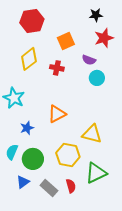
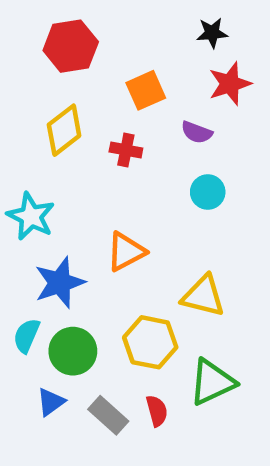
cyan circle: (97, 78) -> (208, 192), moved
blue star: (27, 128) -> (60, 283), size x1.6

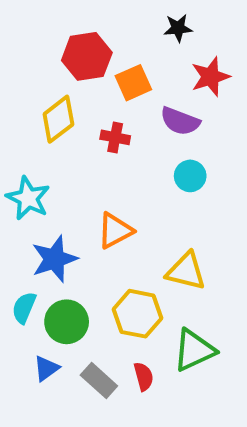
black star: (212, 33) -> (178, 28), moved
red hexagon: (71, 46) -> (87, 56), moved
purple semicircle: (197, 132) -> (180, 121), size x1.4

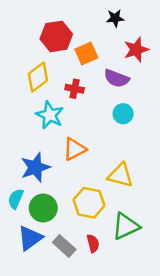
cyan star: (28, 198) -> (50, 115), moved
blue triangle: (46, 368) -> (30, 238), size x1.5

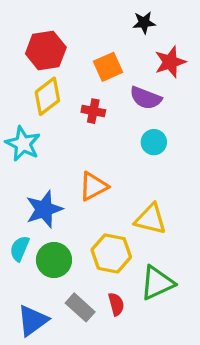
red hexagon: (56, 36) -> (46, 50), moved
cyan star: (50, 115) -> (23, 144), moved
blue triangle: (30, 238) -> (33, 321), moved

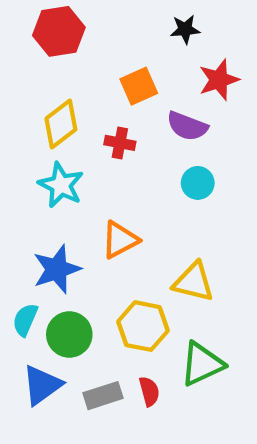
red hexagon: (46, 50) -> (59, 31), moved
cyan star: (23, 144) -> (61, 185), moved
gray rectangle: (80, 307) -> (103, 396), turned -60
blue triangle: (33, 321) -> (42, 385), moved

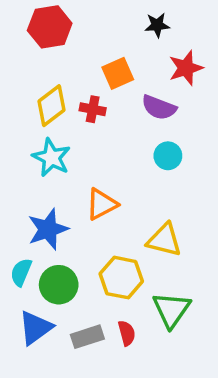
red cross: (120, 143) -> (93, 109), moved
green triangle: (202, 364) -> (171, 310), turned -30

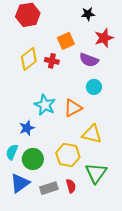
cyan star: (52, 158) -> (45, 105), moved
orange triangle: (102, 204) -> (73, 108), moved
blue star: (48, 229) -> (27, 128), size x0.7

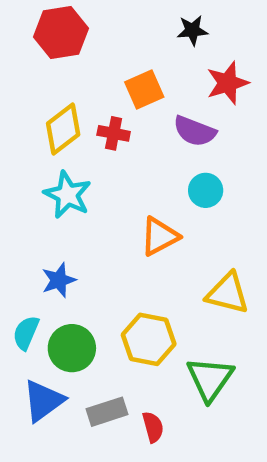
cyan star: (45, 105) -> (68, 195), moved
yellow triangle: (92, 134) -> (227, 293), moved
red semicircle: (71, 186) -> (153, 427), moved

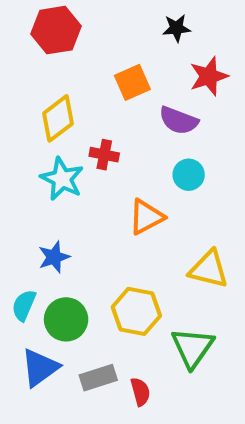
red cross: (114, 133) -> (104, 155), moved

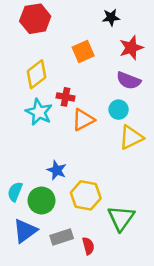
purple semicircle: (179, 120) -> (129, 81), moved
orange triangle: (146, 217) -> (83, 120), moved
blue star: (54, 257) -> (57, 170), moved, turned -30
yellow triangle: (209, 269) -> (131, 137), moved, turned -40

